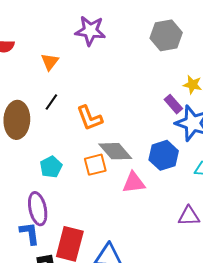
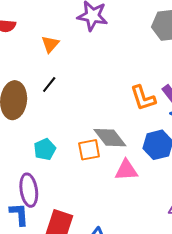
orange L-shape: (90, 118) -> (143, 98), moved

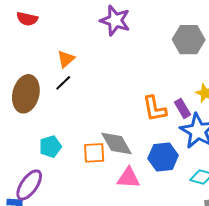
orange triangle: (50, 44) -> (66, 59), moved
purple ellipse: (29, 190) -> (29, 185), turned 36

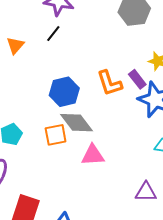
black line: (63, 83) -> (53, 34), moved
blue hexagon: (163, 157) -> (64, 92), moved

